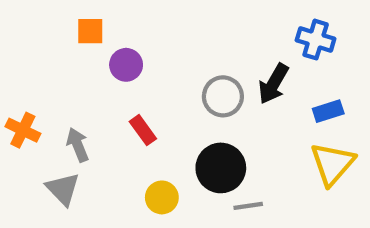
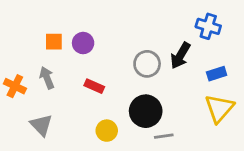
orange square: (90, 31) -> (54, 42), moved
red rectangle: (143, 130) -> (94, 86), turned -30
gray arrow: (78, 145) -> (47, 78), moved

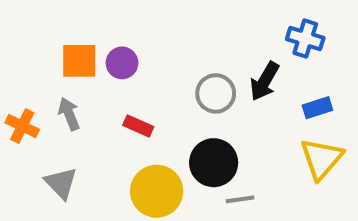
orange square: (54, 42) -> (79, 61), size x1.4
yellow circle: (107, 131) -> (157, 191), size x1.6

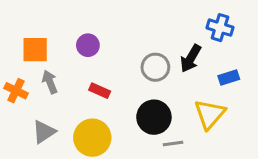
orange square: (79, 61) -> (35, 50), moved
yellow triangle: (322, 159) -> (210, 114), moved
gray triangle: (61, 183) -> (44, 132), turned 40
yellow circle: (157, 191) -> (92, 138), moved

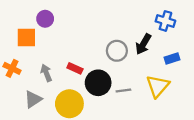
purple circle: (88, 45) -> (45, 19), moved
gray arrow: (50, 82) -> (46, 73), moved
black circle: (154, 117) -> (98, 83), moved
gray line: (173, 144) -> (123, 90), moved

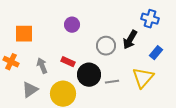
purple circle: (45, 19) -> (72, 25), moved
blue rectangle: (172, 58) -> (156, 53), turned -32

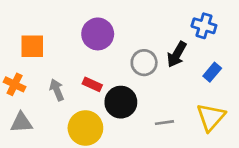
purple circle: (72, 25) -> (98, 34), size x1.5
yellow triangle: (143, 78) -> (211, 117), moved
gray line: (112, 82) -> (164, 123), moved
gray triangle: (30, 90) -> (21, 123), moved, turned 30

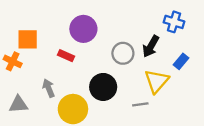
orange cross: (15, 84) -> (13, 61), moved
red rectangle: (92, 84) -> (66, 56), moved
gray arrow: (57, 90) -> (49, 88), moved
yellow triangle: (211, 117) -> (157, 81), moved

